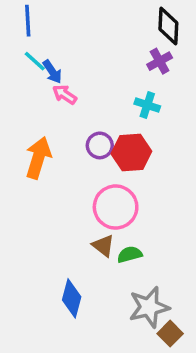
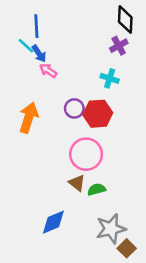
blue line: (28, 21) -> (36, 26), moved
blue diamond: (72, 298) -> (53, 222), turned 52

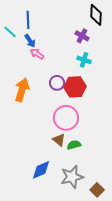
cyan line: (26, 46) -> (10, 32), moved
purple cross: (119, 46) -> (82, 36), moved, turned -32
gray star: (111, 229) -> (72, 177), moved

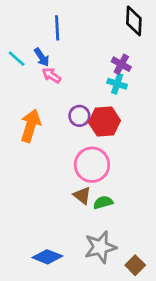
blue line: (28, 20) -> (57, 28), moved
cyan line: (10, 32) -> (17, 59), moved
purple cross: (82, 36) -> (121, 64), moved
blue diamond: (41, 170) -> (47, 257), moved, turned 45

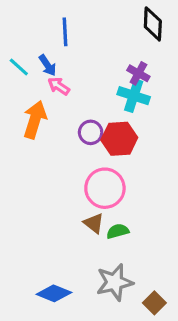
cyan cross: (117, 84) -> (134, 96), size x1.4
orange arrow: (31, 126) -> (35, 120), moved

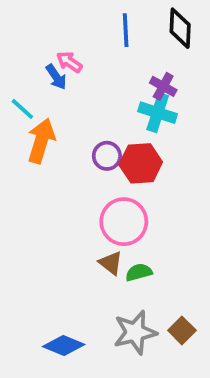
blue line: (65, 32) -> (126, 30), moved
cyan line: (19, 67) -> (22, 109), moved
pink arrow: (59, 86) -> (69, 62), moved
brown square: (154, 303) -> (182, 330), moved

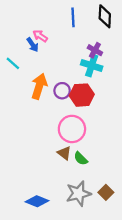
orange arrow: (41, 141) -> (39, 86), moved
green semicircle: (139, 272) -> (81, 159), turned -120

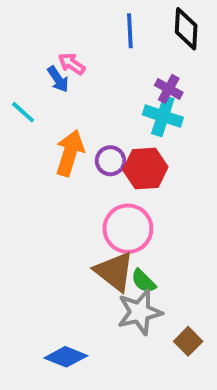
brown triangle: (64, 153) -> (114, 271), size x1.6
gray star: (79, 194) -> (140, 312), moved

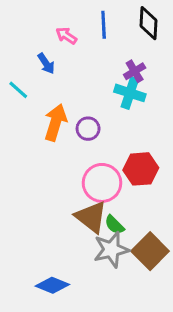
pink arrow: (72, 64) -> (66, 36), moved
purple cross: (169, 89) -> (135, 71), turned 30
red hexagon: (145, 169) -> (141, 169), moved
brown square: (188, 341) -> (150, 251), moved, size x1.6

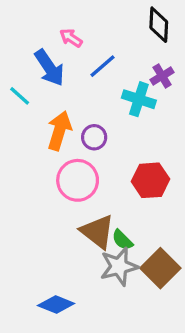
blue line: (104, 25) -> (102, 66), moved, turned 52
blue arrow: (46, 64) -> (49, 68), size x1.6
purple cross: (135, 71) -> (162, 76), moved
pink circle: (102, 183) -> (78, 180), moved

